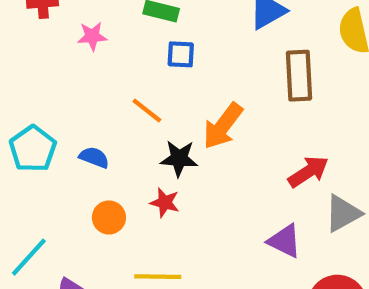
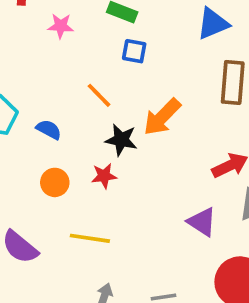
red star: (165, 203) -> (104, 176), turned -30

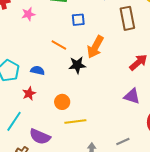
blue square: (134, 51) -> (78, 20), moved
red star: (104, 176) -> (29, 94), moved
orange circle: (55, 182) -> (62, 102), moved

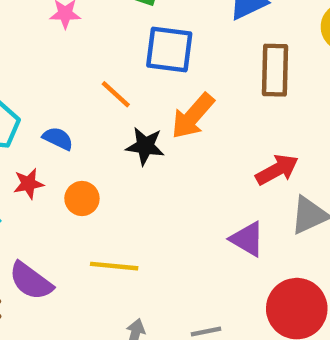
blue square: (78, 20) -> (169, 50), size x1.6
orange circle: (62, 102) -> (82, 199), moved

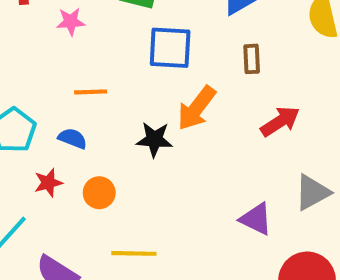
brown rectangle: (275, 70) -> (252, 59), moved, size x0.6
orange line: (116, 94) -> (91, 92), moved, turned -40
red arrow: (277, 170) -> (280, 121), moved

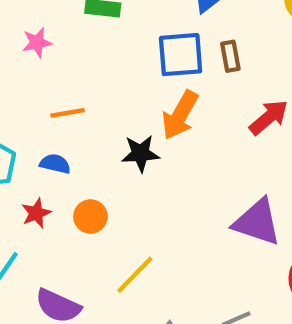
blue square: (170, 48) -> (181, 55), moved
purple triangle: (256, 219) -> (257, 222), size x1.4
yellow line: (134, 253) -> (135, 275), turned -39

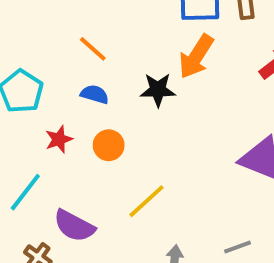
orange line: (68, 113) -> (93, 49), turned 48
blue semicircle: (55, 164) -> (95, 94), moved

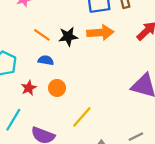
orange arrow: (196, 57) -> (100, 33), turned -120
black star: (158, 90) -> (68, 36), moved

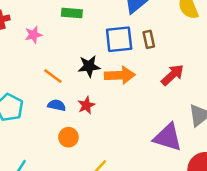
black star: (68, 36) -> (89, 66), moved
red star: (29, 88) -> (86, 105), moved

